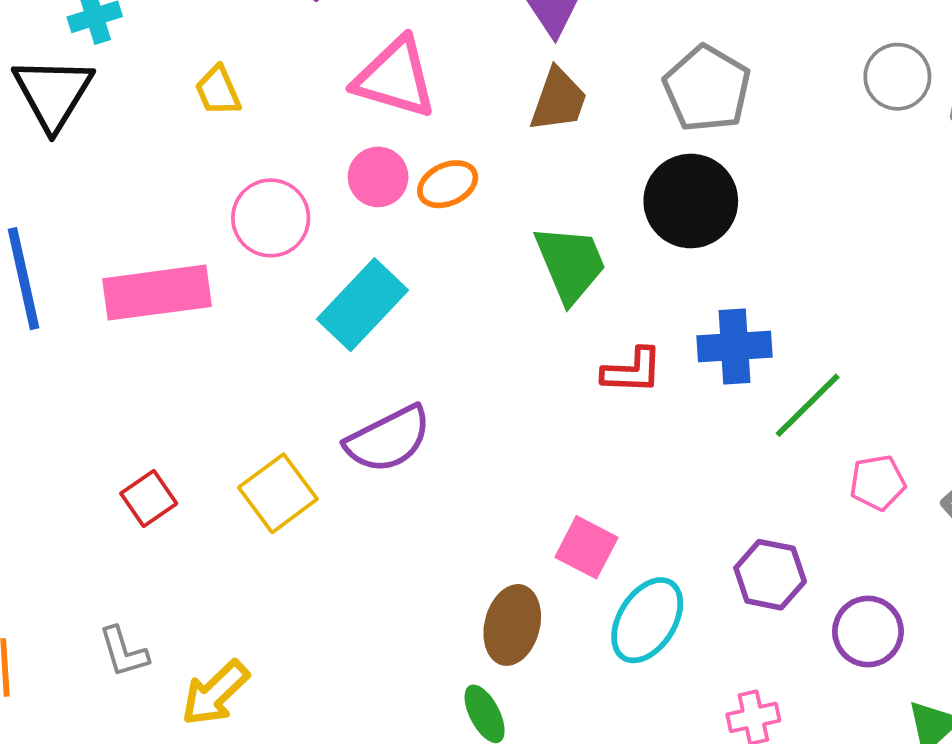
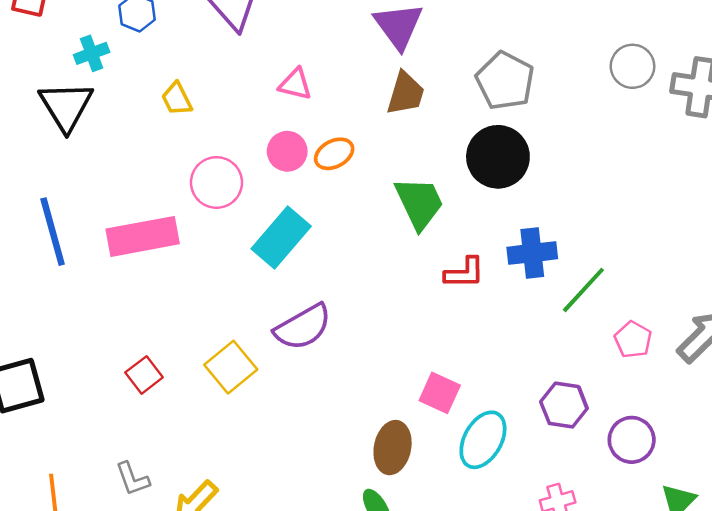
pink triangle: (395, 78) -> (295, 84), size x0.6
pink pentagon: (878, 483) -> (633, 339), turned -30

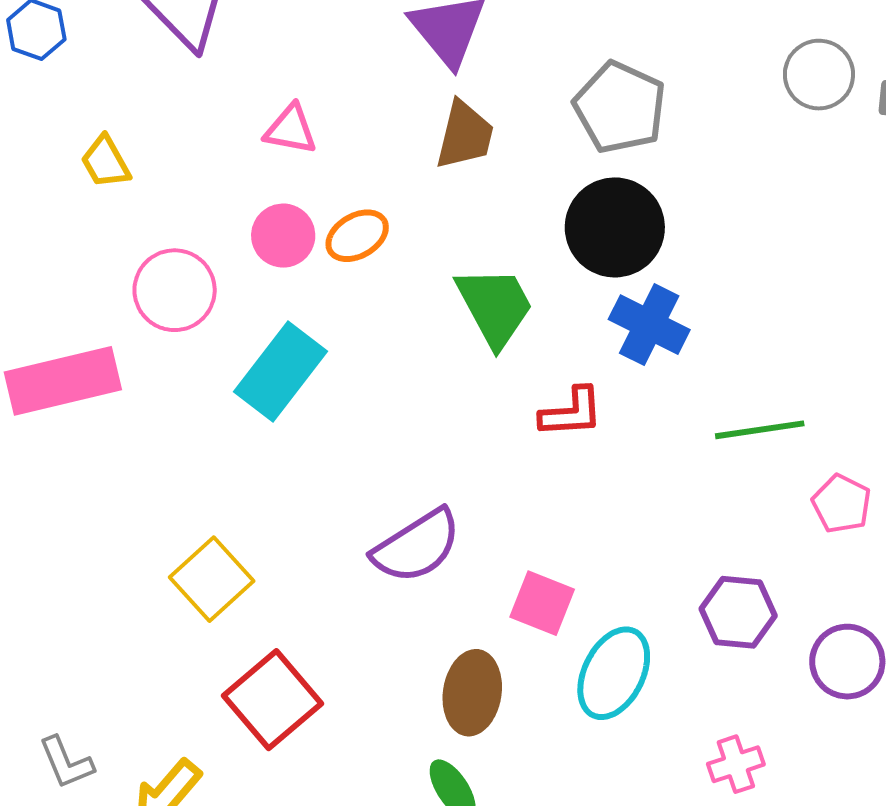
blue cross: (532, 253) -> (649, 325), moved, turned 36
green line: (583, 290) -> (760, 430), turned 42
purple semicircle: (303, 327) -> (417, 546), moved
red square: (144, 375) -> (273, 700), moved, size x1.6

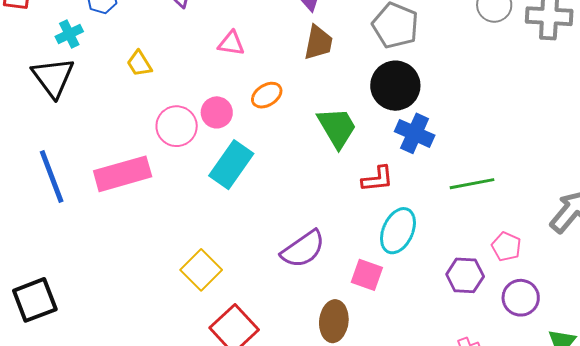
pink circle: (283, 236) -> (217, 112), moved
pink pentagon: (841, 504) -> (506, 247), moved
cyan ellipse: (614, 673) -> (398, 231), moved

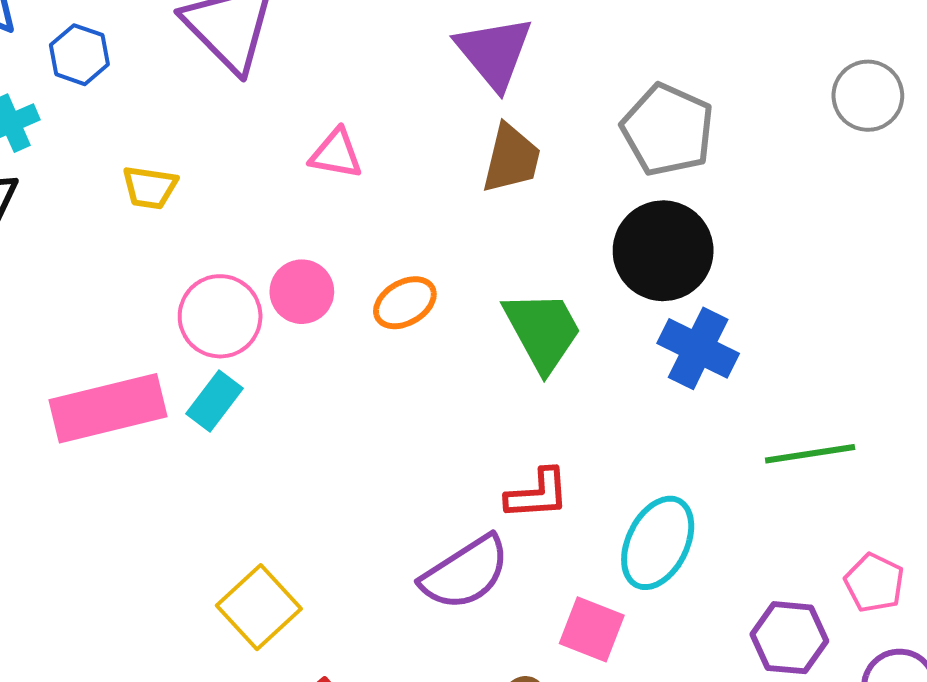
yellow trapezoid: (139, 63) -> (150, 187), turned -52
orange ellipse: (267, 95) -> (405, 303), moved
cyan rectangle: (231, 165) -> (215, 401), moved, size x0.6
red L-shape: (378, 179) -> (537, 494), moved

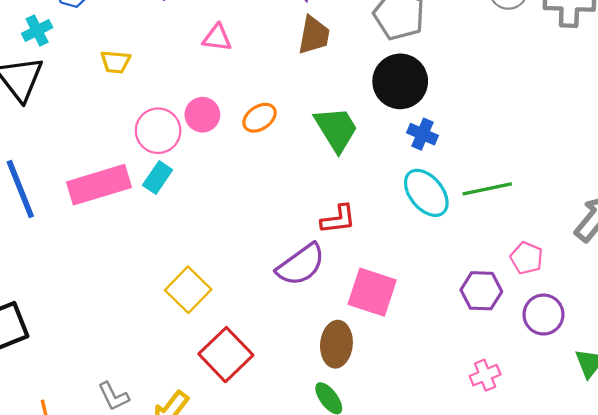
blue cross: (698, 348) -> (422, 134), size x0.7
cyan ellipse: (658, 543) -> (426, 193), moved, turned -63
pink square: (592, 629) -> (372, 292), size x1.4

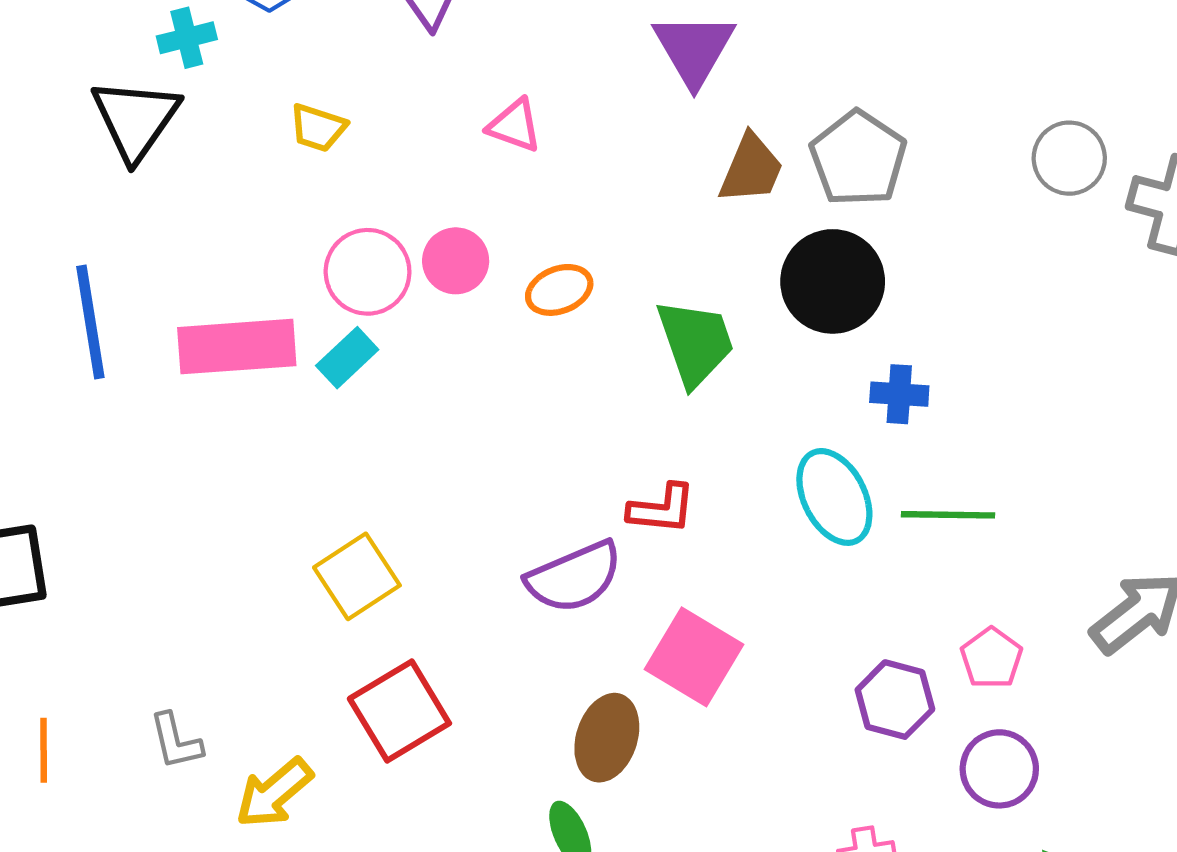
brown trapezoid: (314, 35) -> (751, 169), moved
blue cross: (422, 134) -> (899, 394), moved, turned -32

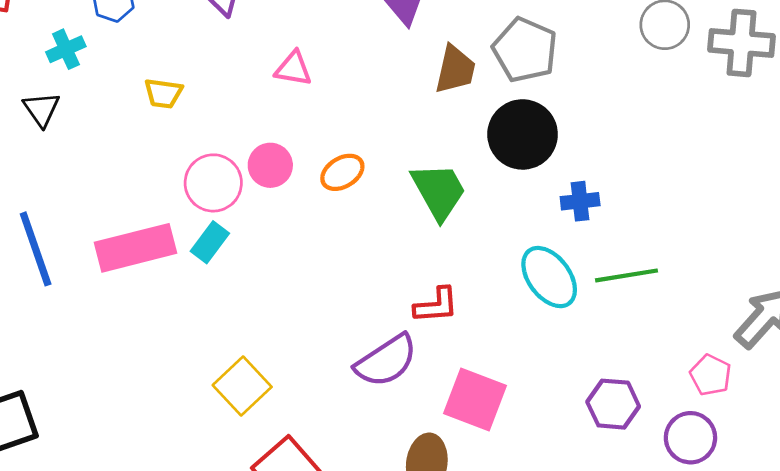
black triangle: (135, 119) -> (41, 109), size x0.6
pink pentagon: (991, 658) -> (711, 375), moved

